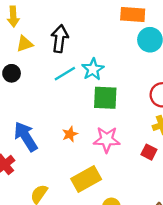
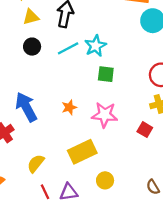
black circle: (12, 73) -> (32, 47), moved
green square: (105, 98) -> (106, 74), size x0.7

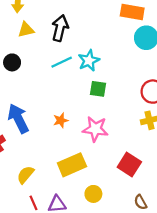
black circle: (32, 47) -> (12, 62), moved
red square: (145, 130) -> (129, 164), moved, size x1.5

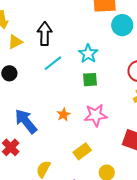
cyan star: (89, 61) -> (88, 54), moved
yellow rectangle: (72, 165) -> (82, 151), size x0.7

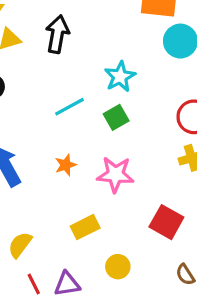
cyan line: (53, 63) -> (70, 107), moved
green square: (90, 80) -> (116, 117), turned -35

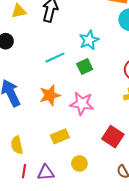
orange star: (66, 165) -> (50, 95), size x1.5
yellow semicircle: (20, 245) -> (17, 145), turned -54
red line: (34, 284) -> (24, 171), turned 32

